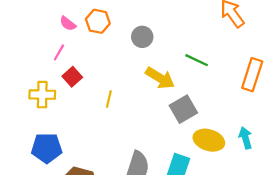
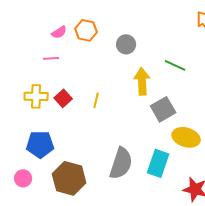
pink semicircle: (68, 24) -> (59, 32), turned -70
pink line: (59, 52) -> (51, 58), turned 56
red square: (72, 77) -> (63, 98), moved
yellow arrow: (160, 78) -> (142, 81), turned -124

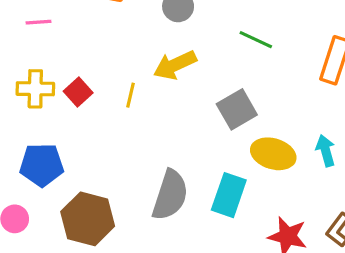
pink line: (51, 58) -> (38, 22), moved
yellow arrow: (142, 81) -> (175, 65), moved, turned -112

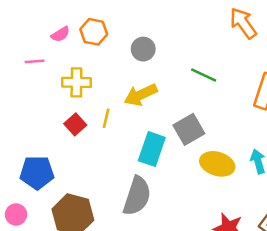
yellow cross: (35, 89) -> (76, 82), moved
red square: (78, 92) -> (75, 124), moved
cyan rectangle: (229, 195) -> (152, 149), moved

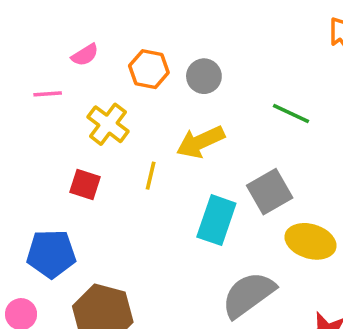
orange hexagon: (94, 32) -> (149, 69), moved
yellow cross: (76, 82) -> (108, 124), turned 36
red square: (75, 124) -> (85, 185), moved, turned -30
gray semicircle: (137, 196) -> (248, 295), moved, turned -144

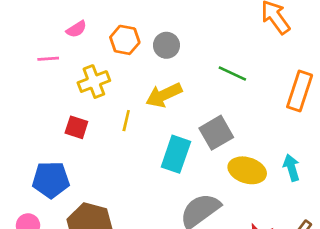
yellow cross: (108, 124) -> (94, 82), turned 32

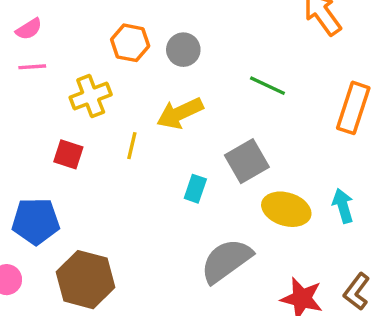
pink semicircle: (76, 29) -> (29, 29), moved
cyan rectangle: (176, 154) -> (195, 189), size x0.6

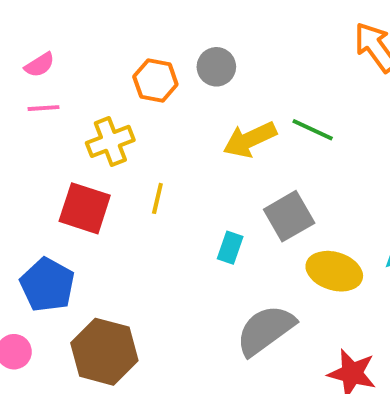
gray circle: (183, 50) -> (216, 67), moved
yellow arrow: (180, 113) -> (250, 140), moved
red square: (68, 154) -> (85, 208), size x1.5
blue pentagon: (36, 221) -> (47, 285), turned 30

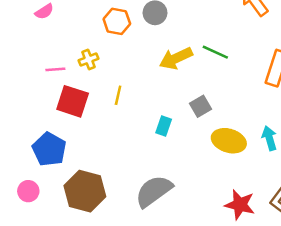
pink line: (43, 108) -> (55, 69), moved
yellow cross: (110, 141) -> (89, 60), size x0.7
gray square: (289, 216) -> (201, 106), size x0.7
gray semicircle: (266, 330) -> (154, 191), moved

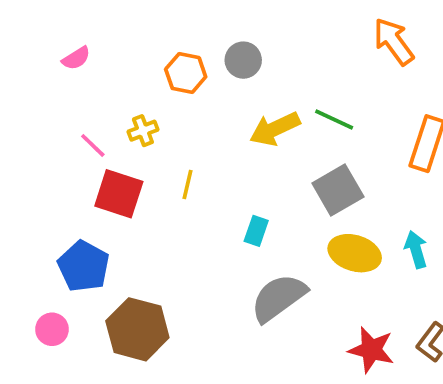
pink line: (55, 69) -> (93, 145), turned 48
gray square: (201, 106) -> (338, 190), moved, size x1.5
gray semicircle: (154, 191) -> (279, 298), moved

